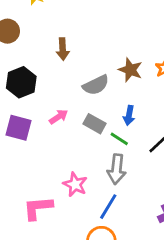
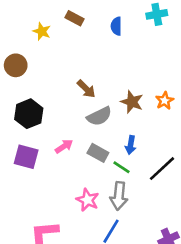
brown arrow: (63, 49) -> (86, 89), moved, turned -42
pink star: (75, 184) -> (88, 200), moved

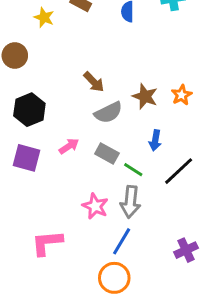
blue arrow: (131, 145) -> (155, 140), moved

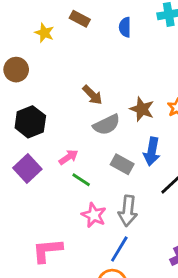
blue arrow: (155, 140) -> (152, 152), size x1.4
gray rectangle: (107, 154) -> (122, 164), moved
purple square: (26, 158) -> (27, 168), turned 32
green line: (133, 170) -> (81, 180), moved

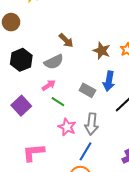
gray semicircle: (107, 125) -> (54, 62), moved
purple square: (27, 168) -> (21, 106), moved

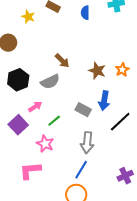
pink arrow: (49, 85) -> (35, 107), moved
green line: (58, 102) -> (54, 121), turned -72
pink star: (67, 127) -> (45, 144), moved

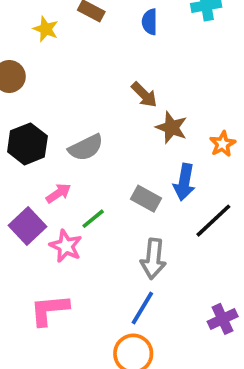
brown arrow: (62, 61) -> (144, 95), moved
orange star: (122, 70) -> (223, 144), moved
pink star: (45, 144) -> (66, 246), moved

